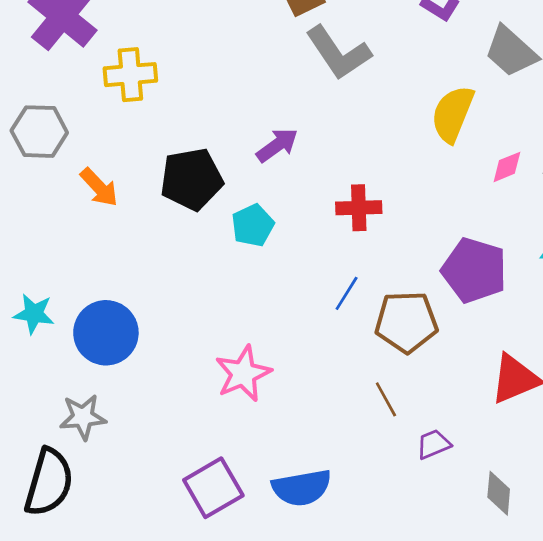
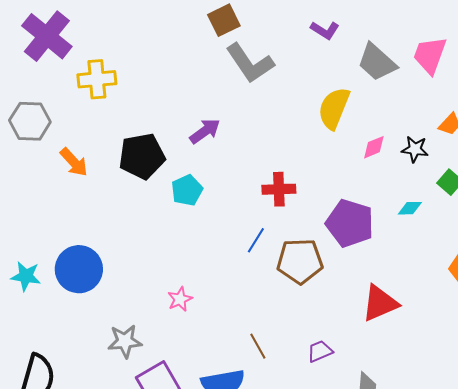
red cross: (359, 208) -> (279, 189), moved
cyan star: (34, 314) -> (26, 276), moved
pink star: (243, 374) -> (180, 299), size x0.6
brown line: (386, 399) -> (258, 346), moved
gray star: (83, 417) -> (125, 341), moved

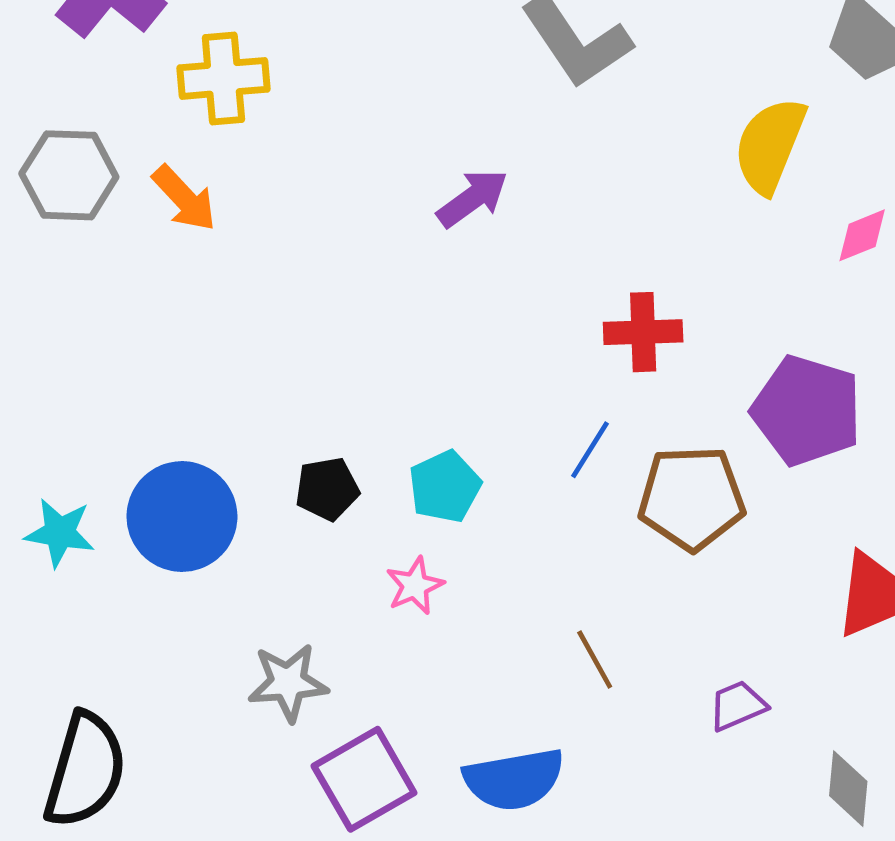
black pentagon: (142, 156) -> (327, 489), moved, size x0.6
orange arrow: (74, 162) -> (184, 198), moved
cyan pentagon: (187, 190) -> (445, 487), moved
brown line: (258, 346) -> (595, 659), moved

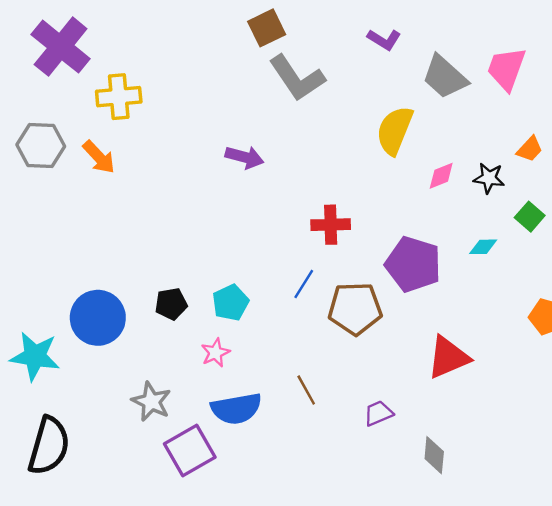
purple arrow: (472, 198) -> (244, 157), turned 51
cyan star: (60, 533) -> (35, 356), moved, size x1.4
gray star: (288, 683) -> (151, 402), turned 30
blue semicircle: (514, 779) -> (236, 409), moved

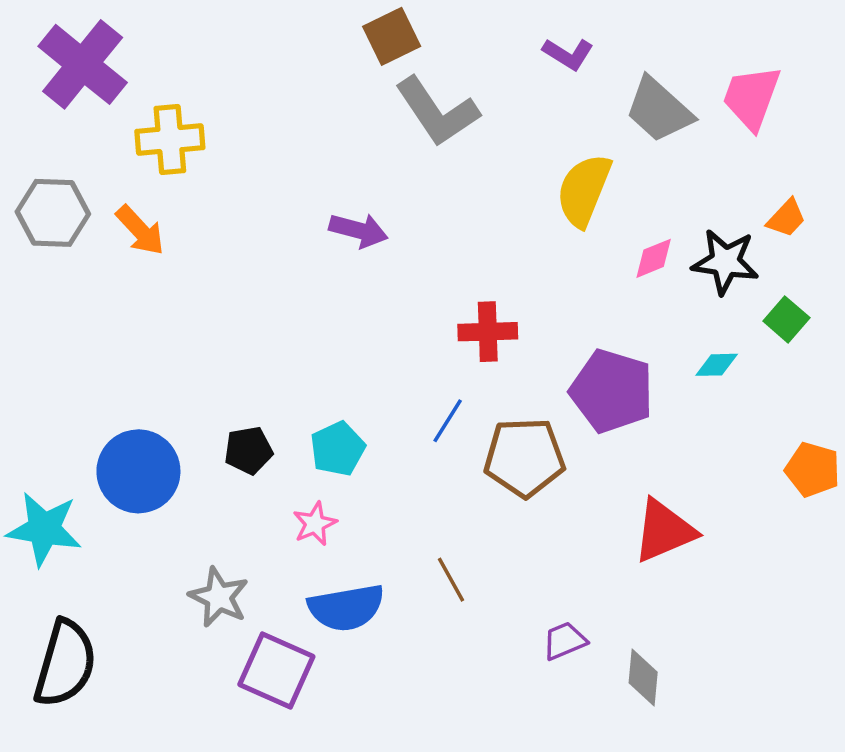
black star: (489, 178) -> (725, 262), size x1.4
purple trapezoid: (378, 413) -> (565, 641), moved
purple square: (190, 451) -> (276, 670), turned -36

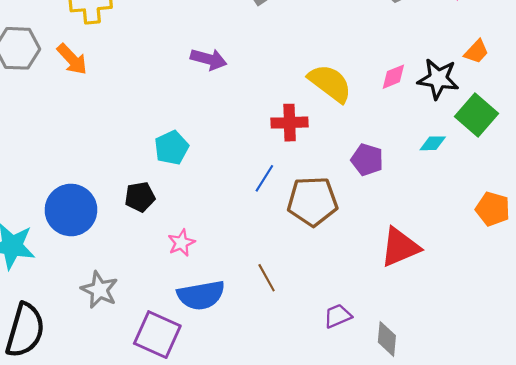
yellow semicircle: (584, 190) -> (330, 83), moved, turned 105
green square: (786, 319) -> (476, 115), size x1.5
purple pentagon: (612, 391) -> (367, 160), size x0.6
cyan pentagon: (338, 449) -> (172, 148), moved
gray star: (219, 597) -> (99, 290), moved

